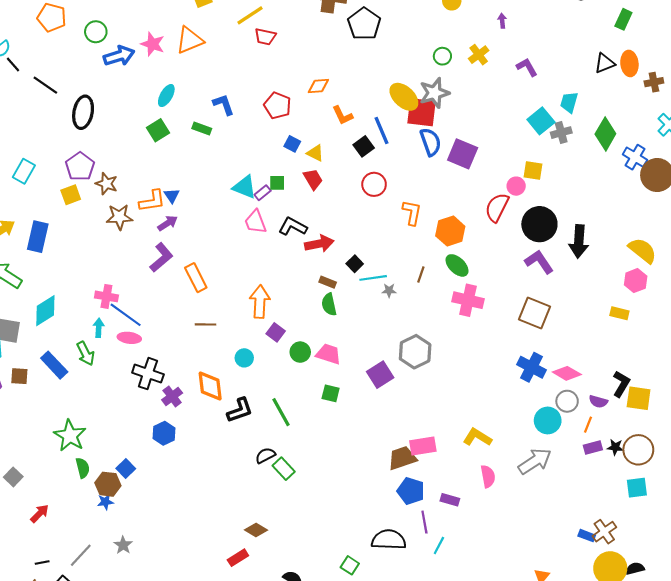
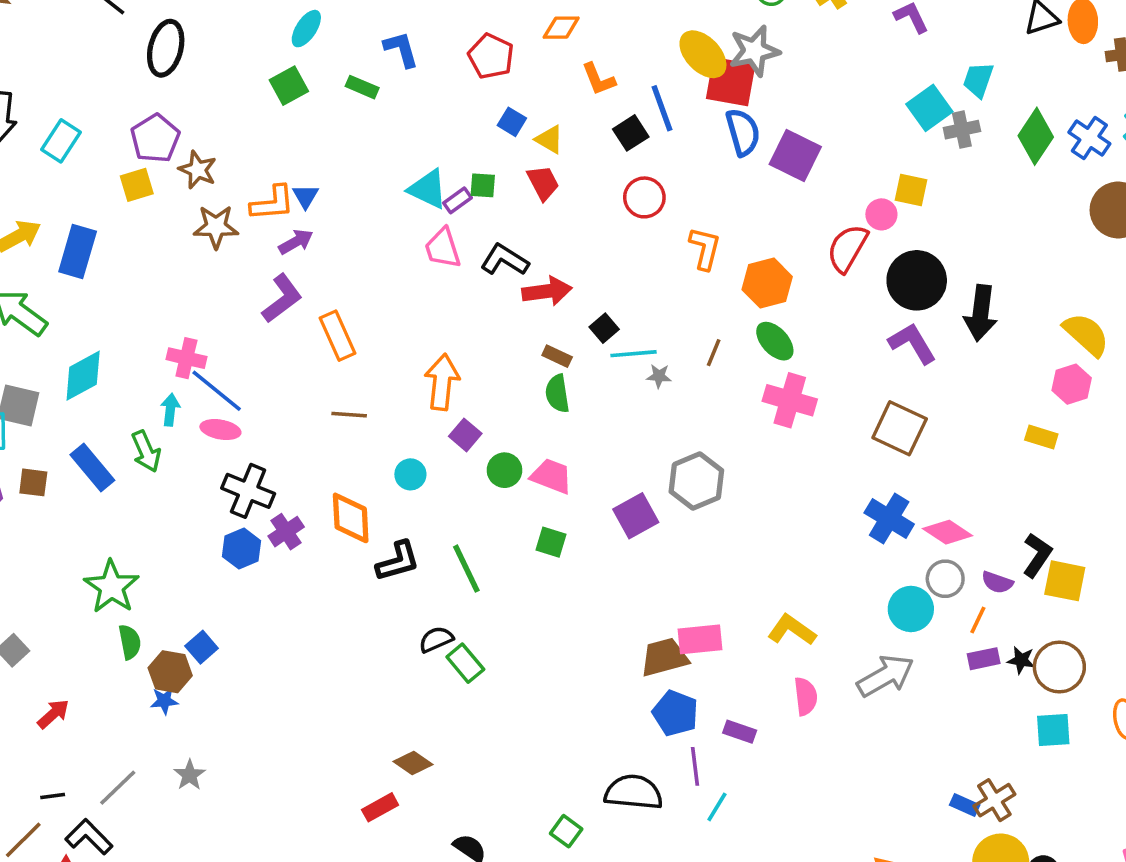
blue cross: (635, 157) -> (1089, 138), moved
blue hexagon: (164, 433) -> (241, 549), moved

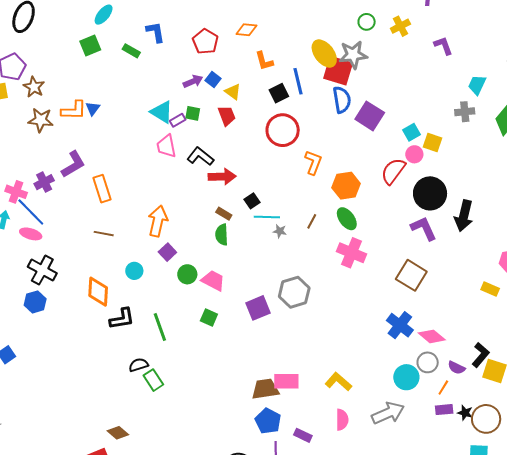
cyan square: (929, 108) -> (412, 132), moved, size x0.7
red circle: (644, 197) -> (283, 130), size x1.4
purple arrow: (296, 242) -> (193, 81), moved
purple cross: (286, 532) -> (44, 182), moved

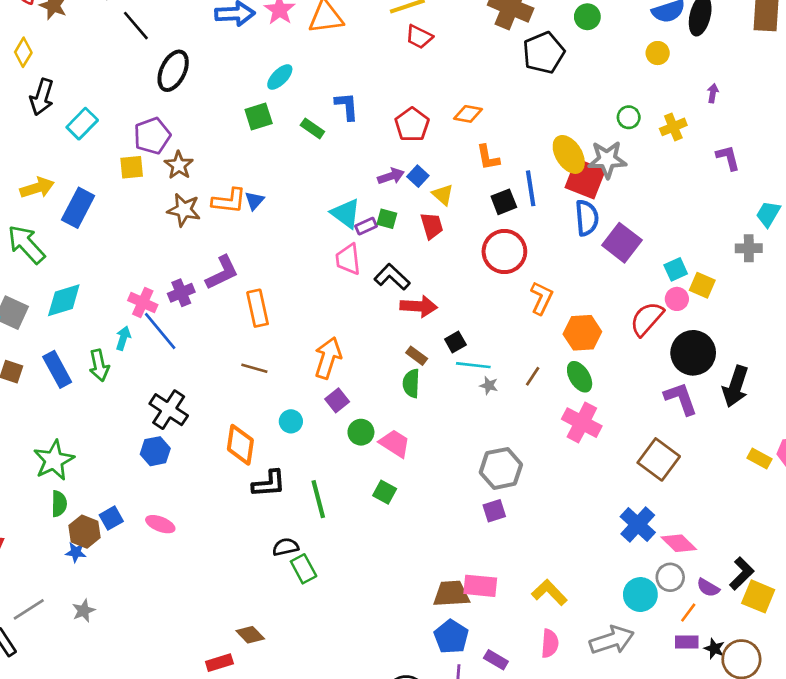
pink ellipse: (31, 234) -> (160, 524), moved
yellow rectangle: (490, 289) -> (759, 458), moved
purple square: (258, 308) -> (494, 511), moved, size x0.7

